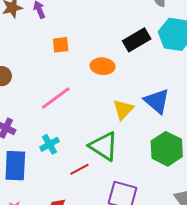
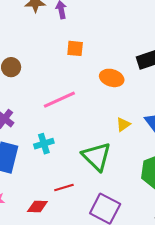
yellow triangle: (123, 109) -> (123, 124), size x0.7
red line: (79, 169) -> (64, 188), moved

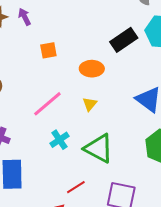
yellow triangle: (123, 124) -> (90, 104), moved
cyan cross: (44, 144) -> (59, 140), moved

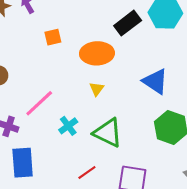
orange ellipse: (92, 69) -> (97, 53), size x1.4
pink line: (47, 104) -> (39, 103), moved

